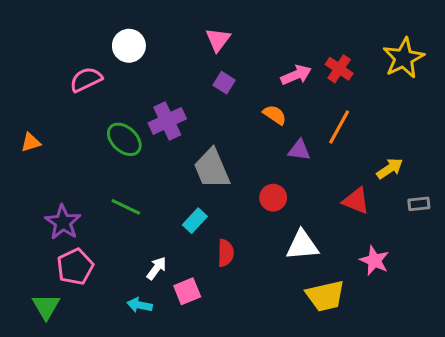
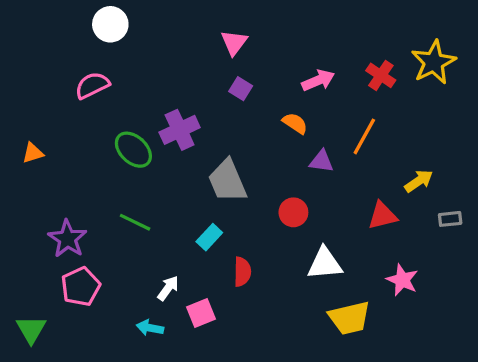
white circle: (129, 46) -> (110, 24), moved
red cross: (339, 69) -> (381, 75), moved
red triangle: (356, 201) -> (382, 216), turned -36
green triangle: (46, 307) -> (31, 329), moved

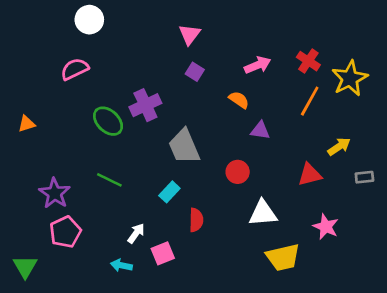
yellow star: (434, 62) -> (350, 78), moved
orange line: (364, 136) -> (310, 101), moved

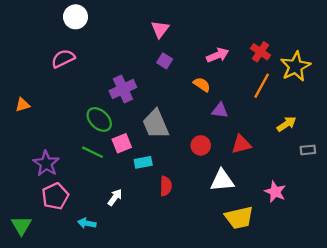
green ellipse: (108, 121) -> (99, 119), moved
red triangle: (310, 175) -> (241, 144), moved
cyan rectangle: (169, 192) -> (143, 162), turned 36
pink square: (163, 253) -> (122, 143), moved
cyan arrow: (121, 265) -> (87, 223), moved

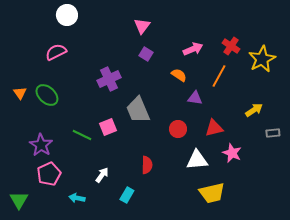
orange line: (262, 86) -> (219, 76), moved
orange triangle: (23, 105) -> (20, 93), turned -48
green ellipse: (99, 119) -> (47, 95), moved
cyan rectangle: (143, 162) -> (127, 195), moved, turned -49
pink star: (275, 192) -> (232, 153), moved

